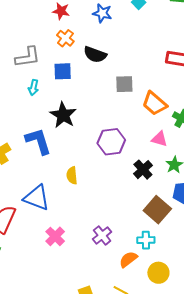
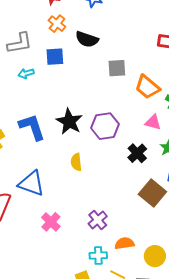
cyan arrow: (33, 87) -> (26, 73), turned 63
black star: (63, 115) -> (69, 122), moved
yellow semicircle: (72, 175) -> (76, 162), moved
cyan cross: (146, 240) -> (98, 255), moved
orange semicircle: (128, 259) -> (124, 243), turned 30

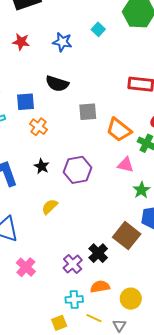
orange cross: (57, 24) -> (39, 127), moved
black star: (69, 122) -> (42, 166), size x0.6
black cross: (137, 153) -> (98, 253), moved
yellow semicircle: (76, 162) -> (50, 207), turned 54

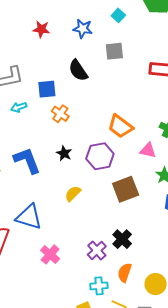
black semicircle: (57, 84) -> (78, 70), turned 40
gray square: (88, 112) -> (114, 51), moved
orange trapezoid: (119, 130) -> (120, 126), moved
brown square: (127, 236) -> (126, 189), moved, turned 32
orange semicircle: (100, 287) -> (125, 273), turned -60

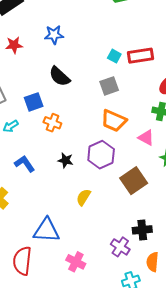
cyan square: (118, 15) -> (114, 56), moved
gray square: (114, 51) -> (109, 86), moved
pink triangle: (148, 150) -> (146, 138), turned 30
blue L-shape: (27, 160) -> (25, 164), moved, size x0.7
black cross: (122, 239) -> (142, 230), turned -36

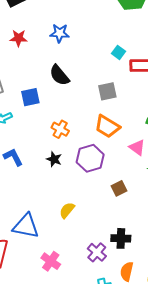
cyan square: (114, 56) -> (118, 52), moved
orange cross: (52, 123) -> (60, 129), moved
brown square: (134, 181) -> (119, 188), size x0.6
yellow semicircle: (83, 197) -> (67, 210), moved

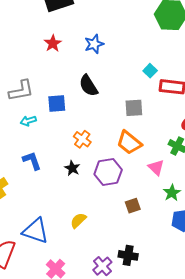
blue star: (60, 33) -> (94, 44), turned -30
red star: (19, 38) -> (53, 43), turned 30

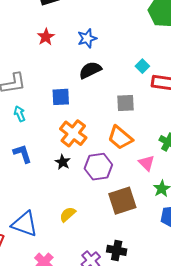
black semicircle: (88, 86) -> (90, 70), moved, turned 95
blue square: (57, 104) -> (61, 97), moved
cyan arrow: (28, 121) -> (20, 114), turned 84
orange cross: (82, 139) -> (73, 133), size x1.5
brown square: (133, 206) -> (122, 201), size x1.8

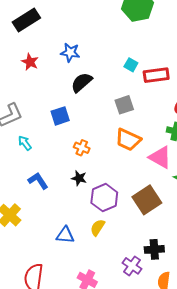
blue star: (87, 38) -> (70, 52), turned -30
orange cross: (73, 133) -> (82, 148), size x0.6
pink triangle: (147, 163) -> (160, 157), size x1.4
purple hexagon: (98, 167) -> (104, 198), moved
blue triangle: (25, 224) -> (65, 235), moved, size x0.7

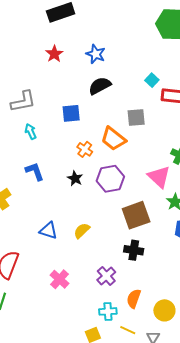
orange trapezoid: (128, 140) -> (113, 139), moved
purple hexagon: (104, 198) -> (110, 179), moved
black cross: (154, 249) -> (134, 250), moved

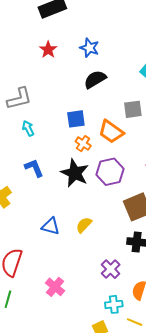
blue square: (71, 113) -> (76, 119), moved
black star: (75, 178) -> (75, 173), size x1.8
pink cross: (60, 279) -> (55, 287), moved

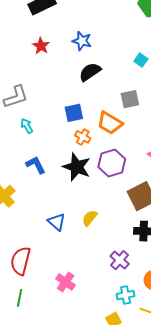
blue triangle: (51, 226) -> (57, 222), turned 30

